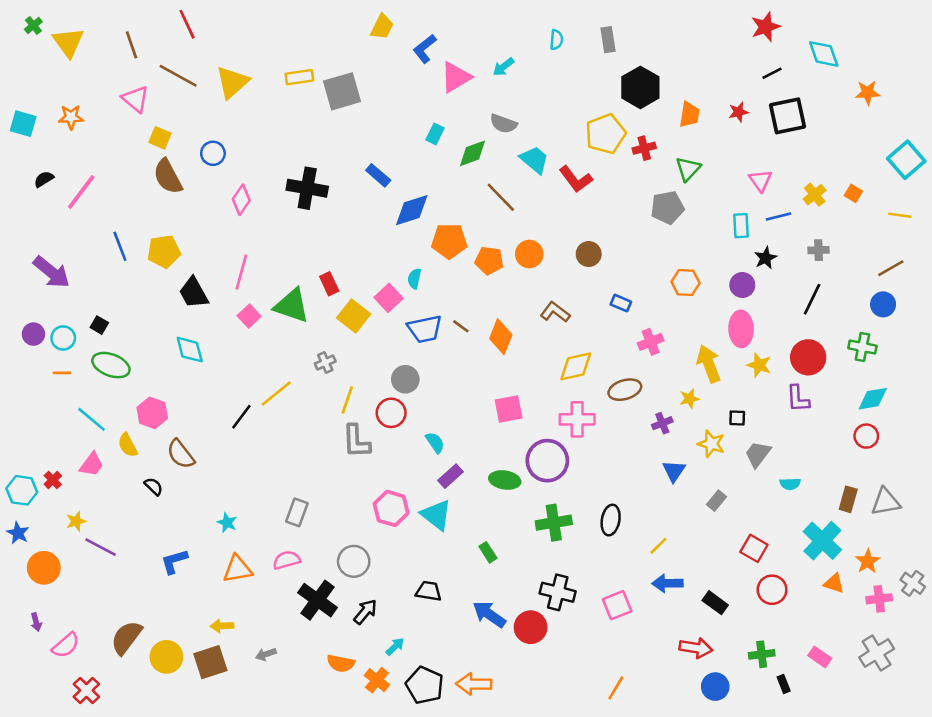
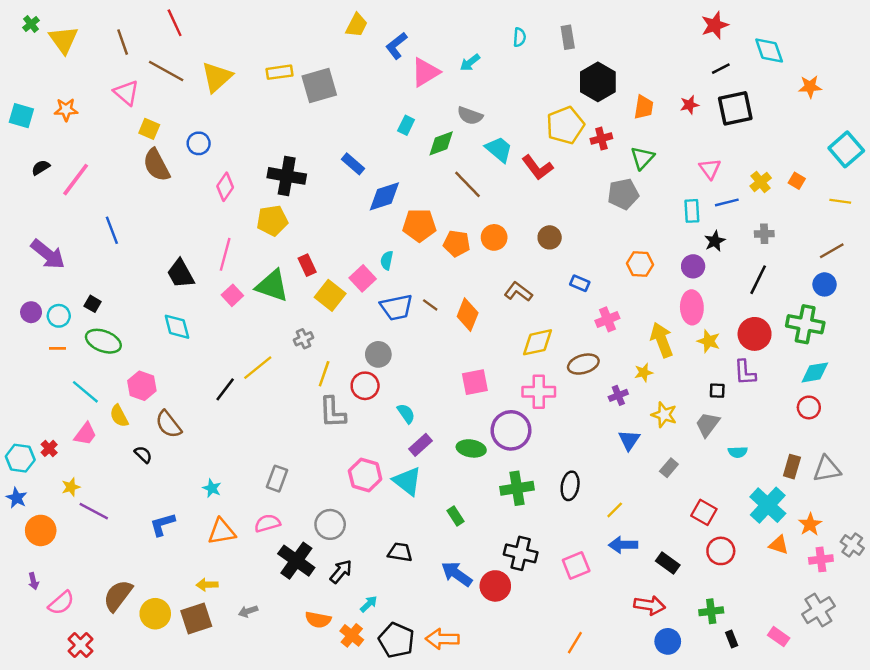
yellow pentagon: (164, 251) -> (272, 221), moved
green cross: (862, 347) -> (805, 324), size x1.4
black square: (737, 418) -> (717, 391), moved
pink rectangle: (820, 657) -> (779, 637), moved

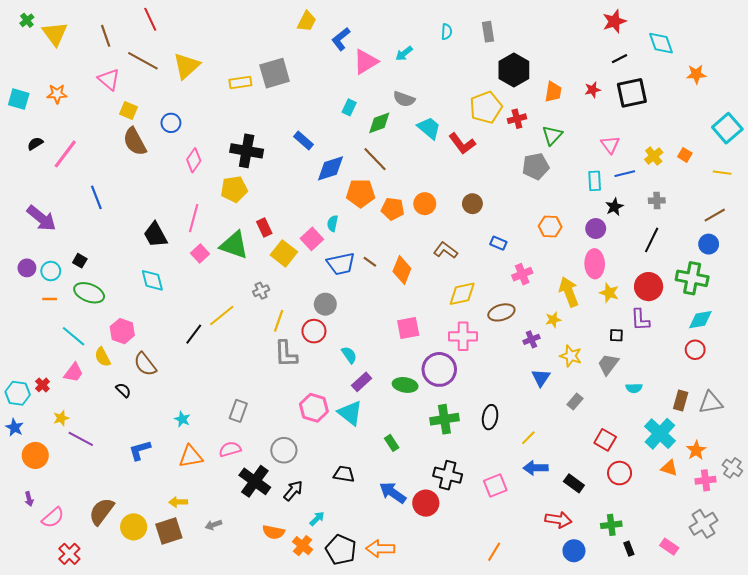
yellow rectangle: (279, 72) -> (240, 82), moved
brown line: (468, 184) -> (375, 159), moved

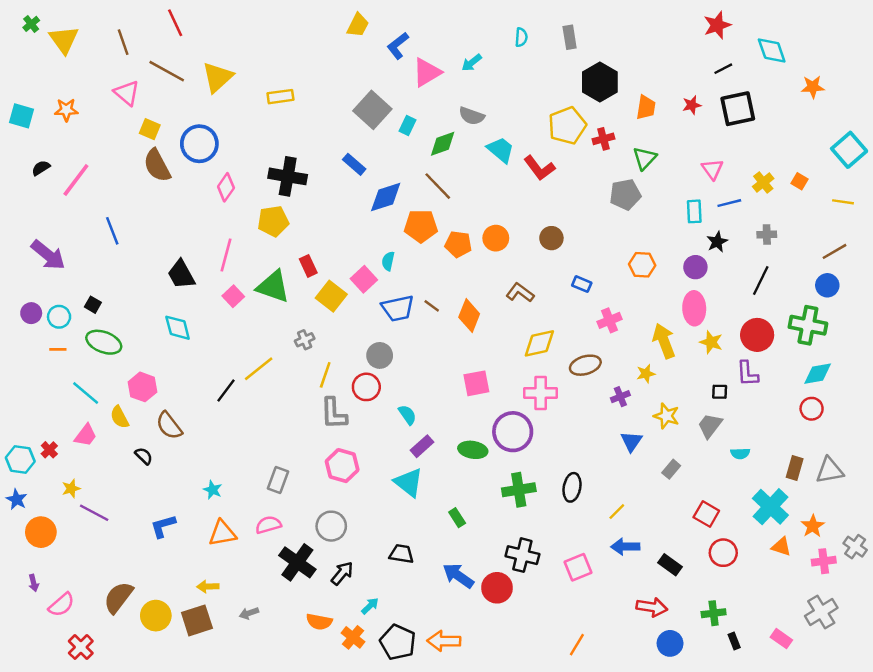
gray square: (275, 73) -> (372, 110), moved, turned -32
blue circle: (171, 123) -> (199, 144), size x1.6
pink hexagon: (314, 408) -> (342, 466), moved

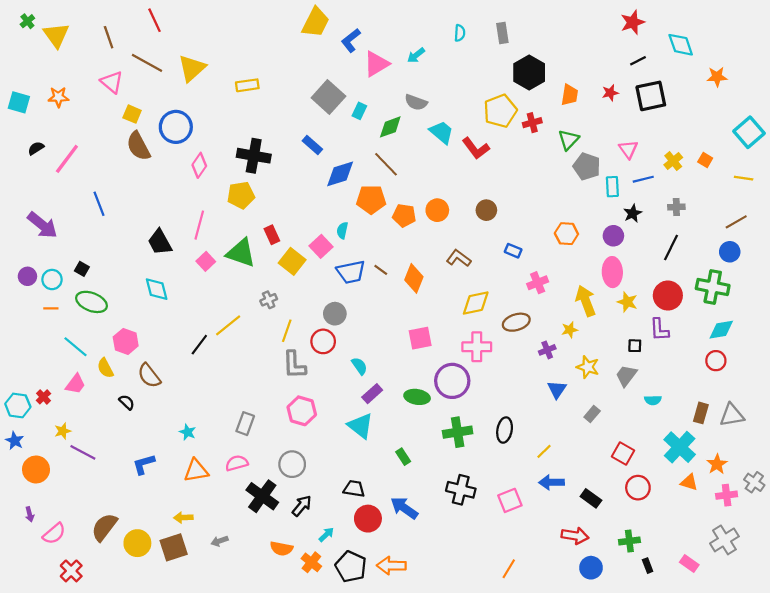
yellow trapezoid: (358, 25) -> (316, 22), size x1.4
gray pentagon: (625, 195) -> (587, 166), moved, turned 30
red circle: (497, 588) -> (368, 519), moved

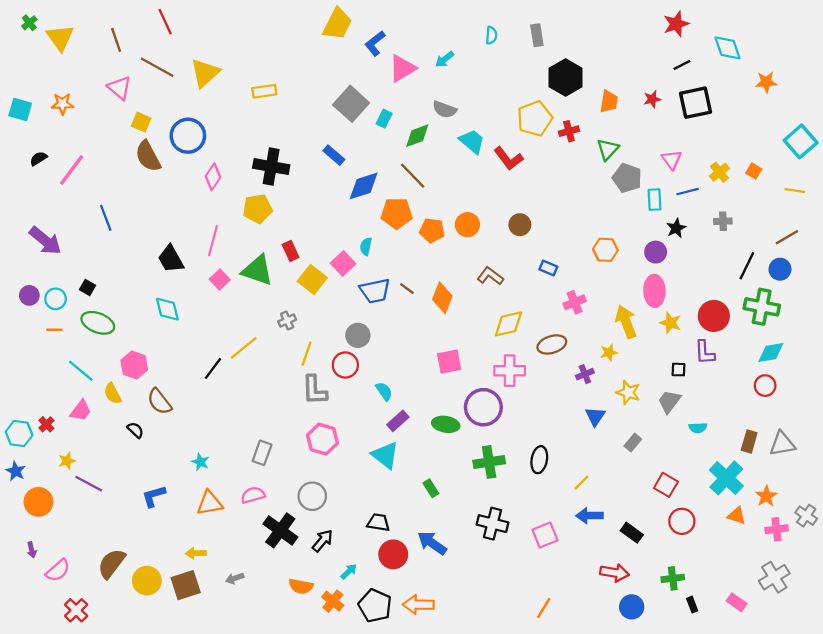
black line: (671, 248) -> (747, 266), moved

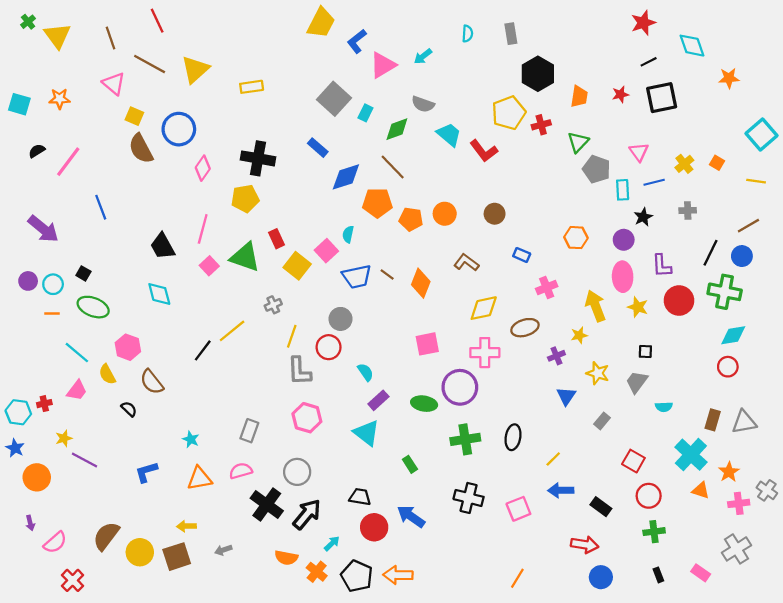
purple L-shape: (705, 352) -> (662, 266), moved
red cross: (46, 424) -> (44, 404), turned 32
black arrow: (323, 541) -> (307, 514), size x1.4
green cross: (673, 578) -> (654, 532), moved

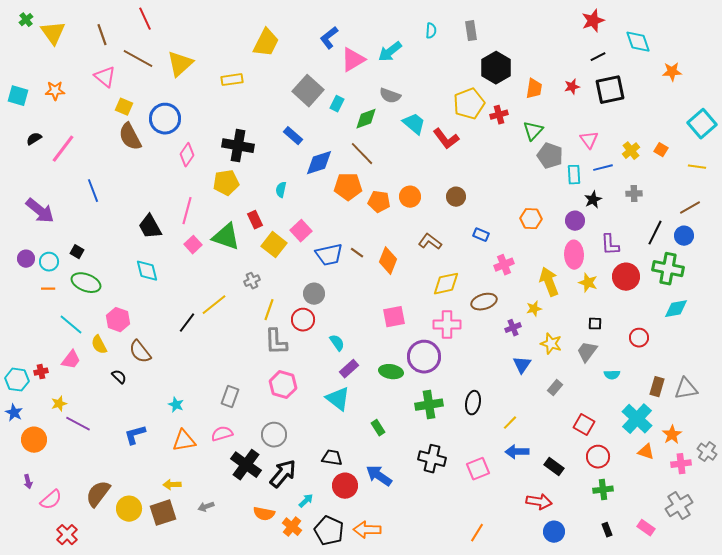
yellow trapezoid: (321, 23) -> (266, 43), moved
cyan arrow: (423, 56) -> (390, 52), size x1.4
cyan semicircle: (348, 234) -> (281, 190), moved
red circle: (728, 367) -> (639, 338), moved

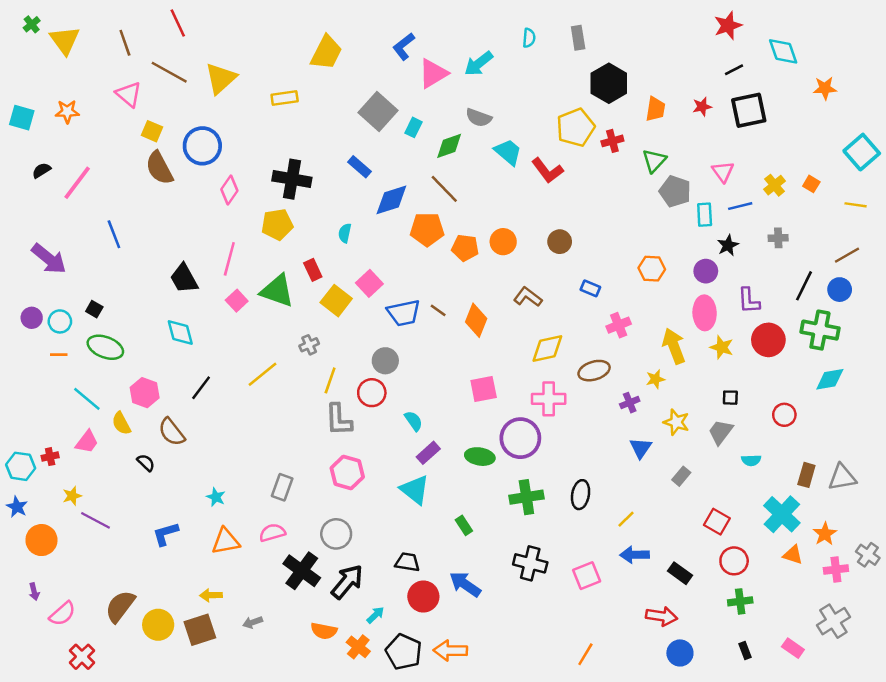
black line: (187, 323) -> (201, 388), moved

